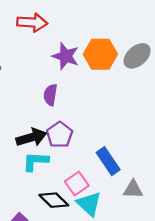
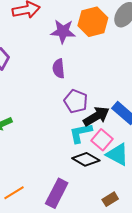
black arrow: (31, 137) -> (96, 116), moved
cyan L-shape: (36, 161) -> (81, 133), moved

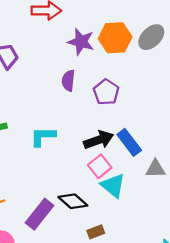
purple pentagon: (76, 101) -> (106, 92), moved
cyan L-shape: (81, 133) -> (43, 136), moved
black diamond: (86, 159) -> (73, 201), moved

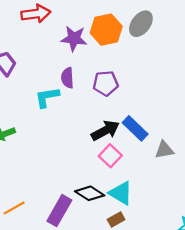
purple pentagon: (106, 92) -> (106, 83), turned -30
cyan L-shape: (43, 136) -> (47, 97), moved
cyan triangle: (113, 186) -> (121, 193), moved

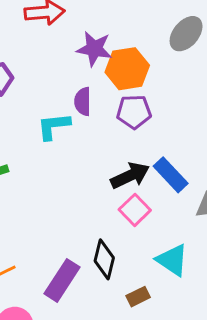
orange hexagon: (106, 30) -> (127, 69), moved
black diamond: (90, 193) -> (104, 259), turned 68
cyan triangle: (121, 193) -> (172, 260), moved

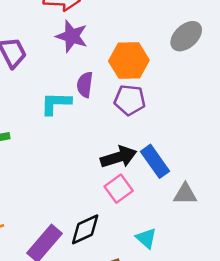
purple star: (94, 49) -> (72, 36), moved
black diamond: (104, 259) -> (85, 229), turned 44
cyan triangle: (172, 260) -> (146, 238), size x0.7

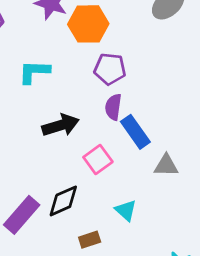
orange hexagon: (129, 61) -> (88, 24), moved
purple semicircle: (85, 85) -> (113, 107), moved
black arrow: (119, 157) -> (61, 125), moved

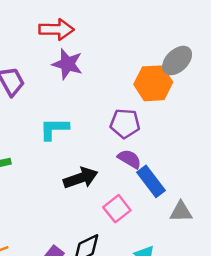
orange hexagon: (88, 24) -> (153, 83), moved
purple semicircle: (113, 107) -> (129, 159), turned 115

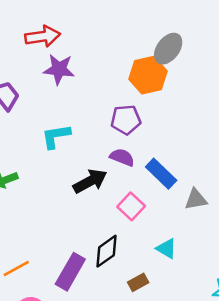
purple semicircle: (129, 159) -> (122, 157), moved

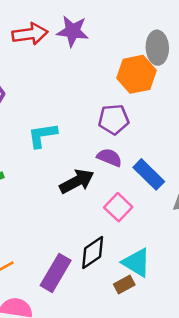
gray ellipse: (168, 49) -> (157, 48), turned -40
purple star: (59, 69) -> (73, 31), moved
cyan triangle: (166, 249) -> (136, 263), moved, size x1.4

